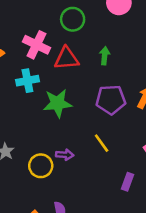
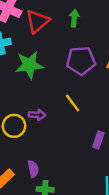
red triangle: (67, 58) -> (37, 21), turned -35

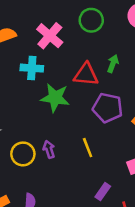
red triangle: (37, 21) -> (86, 75), moved, turned 30
purple arrow: (37, 115) -> (49, 149), turned -126

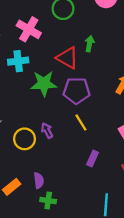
red triangle: (86, 75) -> (67, 58), turned 35
purple pentagon: (108, 108) -> (77, 91), moved
purple rectangle: (103, 192) -> (93, 159), moved

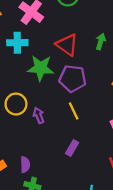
green arrow: (90, 44) -> (101, 41), moved
yellow circle: (25, 139) -> (16, 104), moved
purple rectangle: (93, 159) -> (72, 148), moved

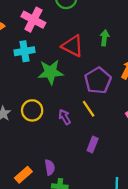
purple pentagon: (73, 79) -> (98, 80), moved, turned -30
purple arrow: (39, 115) -> (65, 117), moved

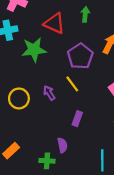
yellow circle: (32, 110) -> (19, 98), moved
purple semicircle: (50, 167) -> (62, 145), moved

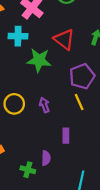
yellow line: (72, 84) -> (79, 102), moved
purple rectangle: (77, 119) -> (66, 136), turned -32

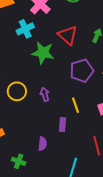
cyan cross: (18, 36) -> (25, 29), turned -30
yellow line: (79, 102) -> (76, 105), moved
green cross: (28, 170) -> (19, 161), moved

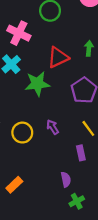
red triangle: (68, 35) -> (58, 57), turned -50
green cross: (19, 161) -> (77, 201), moved, turned -32

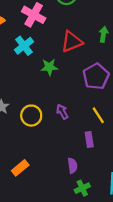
green star: (37, 84) -> (49, 67), size x0.7

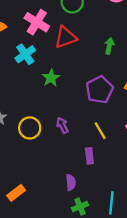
red triangle: (72, 42) -> (66, 37), moved
green star: (49, 67) -> (51, 78), turned -30
orange rectangle: (20, 168) -> (16, 193), moved

